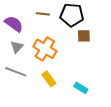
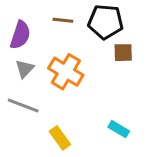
purple semicircle: (14, 24) -> (20, 35), turned 72
yellow rectangle: (49, 79) -> (60, 138), moved

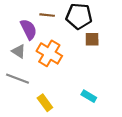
purple semicircle: (20, 35) -> (28, 29), moved, turned -45
gray triangle: (25, 69) -> (19, 51), turned -40

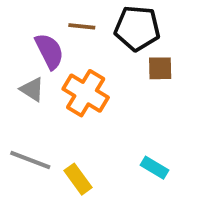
gray line: (18, 79) -> (30, 160), moved

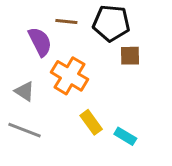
gray triangle: (32, 89) -> (25, 91), moved
yellow rectangle: (78, 179) -> (91, 122), moved

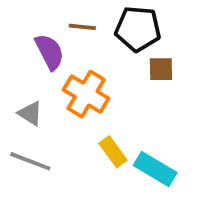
cyan rectangle: (125, 136) -> (155, 169), size x1.5

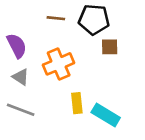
purple semicircle: (50, 52) -> (17, 46), moved
orange cross: (86, 94) -> (59, 64), turned 36
yellow rectangle: (113, 152) -> (77, 103), turned 30

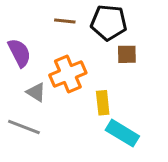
gray triangle: (21, 77) -> (36, 92), moved
yellow rectangle: (77, 103) -> (103, 103), moved

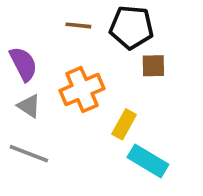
gray triangle: (36, 92) -> (29, 106), moved
yellow rectangle: (103, 103) -> (124, 124), turned 35

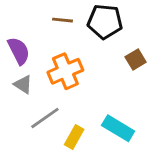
brown square: (153, 66) -> (136, 60), moved, turned -30
yellow rectangle: (124, 124) -> (74, 137), moved
gray line: (29, 154) -> (45, 118), moved, turned -56

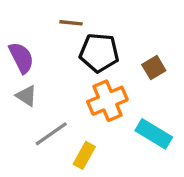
black pentagon: (105, 22) -> (99, 53), moved
orange cross: (65, 71) -> (107, 101), moved
cyan rectangle: (118, 128) -> (154, 134), moved

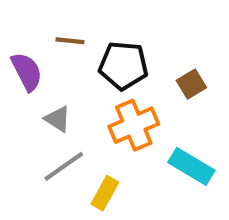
brown line: (71, 23) -> (70, 41), moved
gray triangle: (26, 96) -> (58, 119), moved

